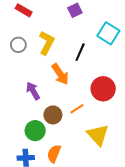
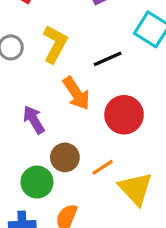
black line: (80, 52) -> (108, 59), turned 42
red circle: (103, 89) -> (124, 115), moved
orange line: (77, 109) -> (103, 167), moved

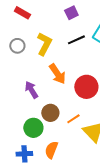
black line: (108, 59) -> (76, 40), moved

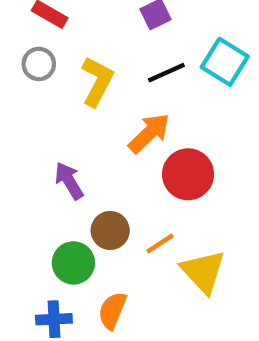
gray circle: (17, 46) -> (39, 64), moved
orange arrow: (57, 74) -> (149, 133), moved, turned -100

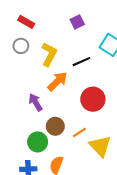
black line: (166, 73) -> (81, 62), moved
orange arrow: (149, 133) -> (57, 81), moved

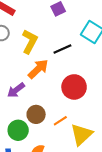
purple arrow: (35, 102) -> (16, 90), turned -96
yellow triangle: (100, 146) -> (81, 134), turned 30

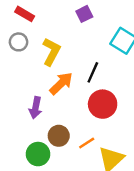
black line: (62, 49) -> (93, 72), moved, turned -42
purple arrow: (16, 90) -> (36, 108), turned -42

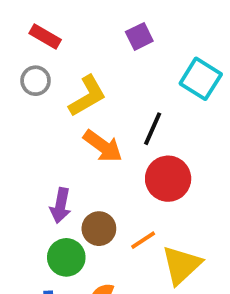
yellow L-shape: (51, 52) -> (87, 96), turned 32
orange arrow: (61, 83) -> (103, 146), turned 80
purple arrow: (36, 108) -> (61, 206), moved

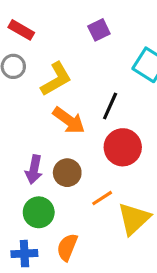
brown circle: (99, 229) -> (67, 173), moved

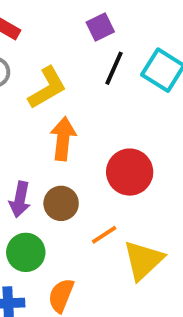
black line: (110, 106) -> (114, 68), moved
orange arrow: (69, 120) -> (63, 139), turned -120

